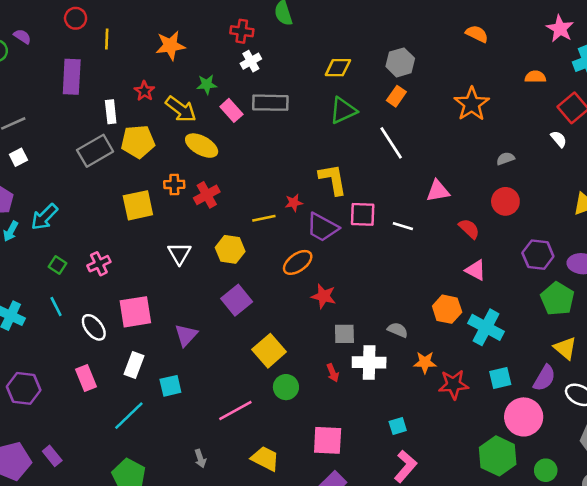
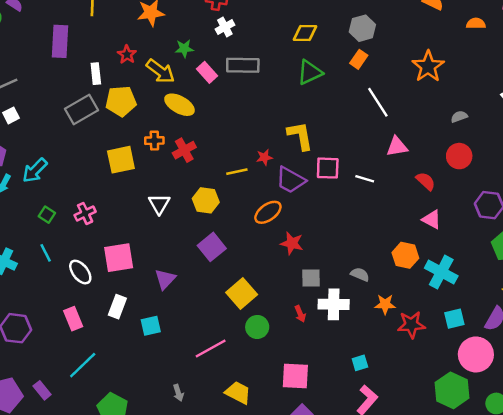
orange semicircle: (535, 77) -> (476, 23), moved
white line: (391, 143) -> (378, 102), moved
cyan line: (129, 416) -> (83, 365), moved

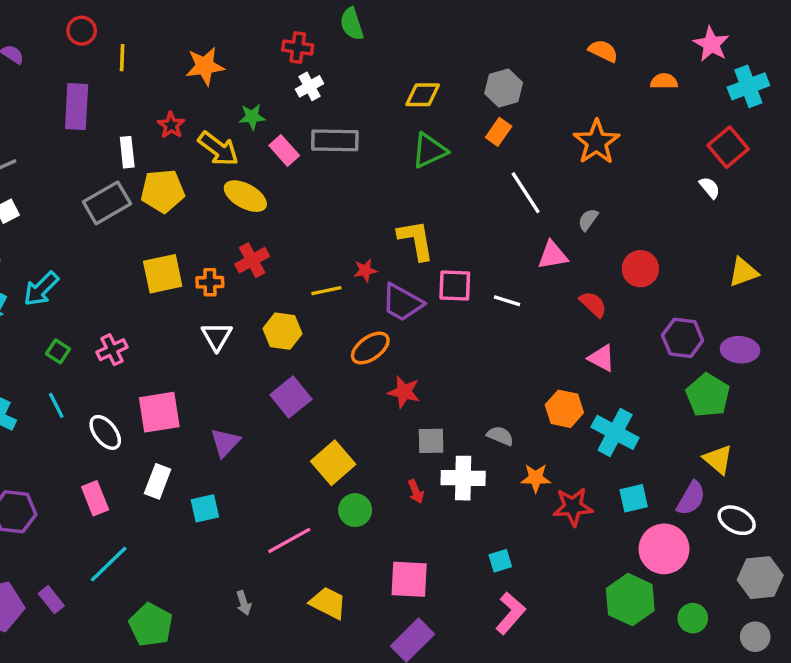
gray semicircle: (459, 117) -> (588, 220), moved, turned -35
orange cross: (154, 141) -> (210, 282), moved

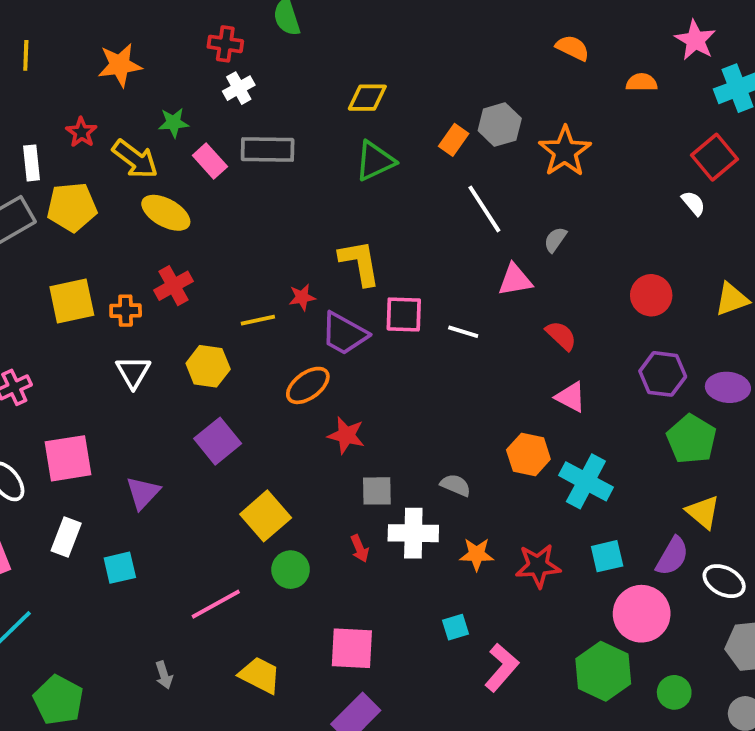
gray hexagon: (504, 88) -> (500, 125), moved
red circle: (640, 269) -> (651, 295), moved
orange star: (536, 478) -> (477, 554), moved
pink L-shape: (510, 613) -> (502, 667), moved

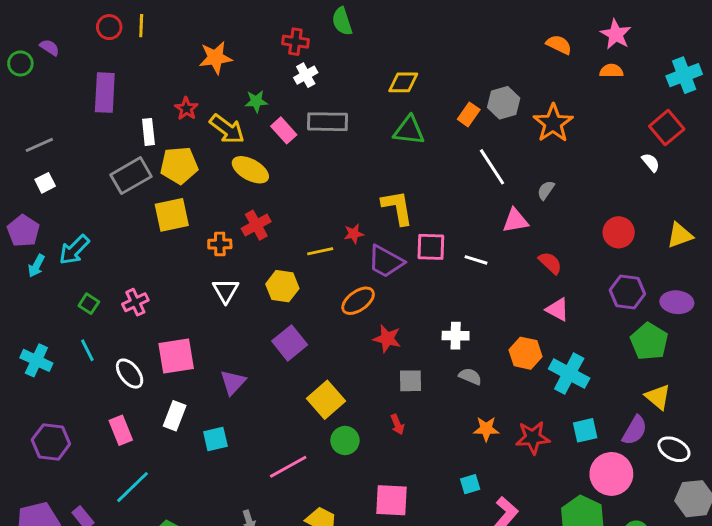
pink star: (695, 40) -> (616, 34), moved
yellow line: (26, 55) -> (141, 26), moved
green triangle: (375, 161) -> (409, 130), turned 32
yellow square: (72, 301) -> (172, 215), moved
white cross: (413, 533) -> (456, 336), moved, size x0.7

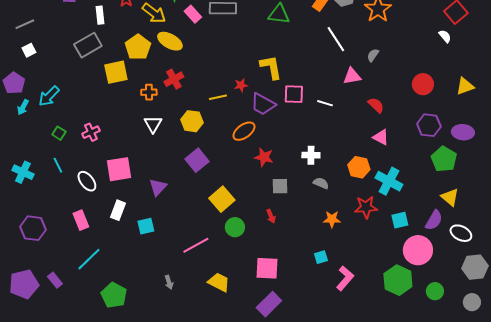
yellow pentagon: (179, 165) -> (138, 47), moved, turned -30
red star: (533, 438) -> (366, 207), moved

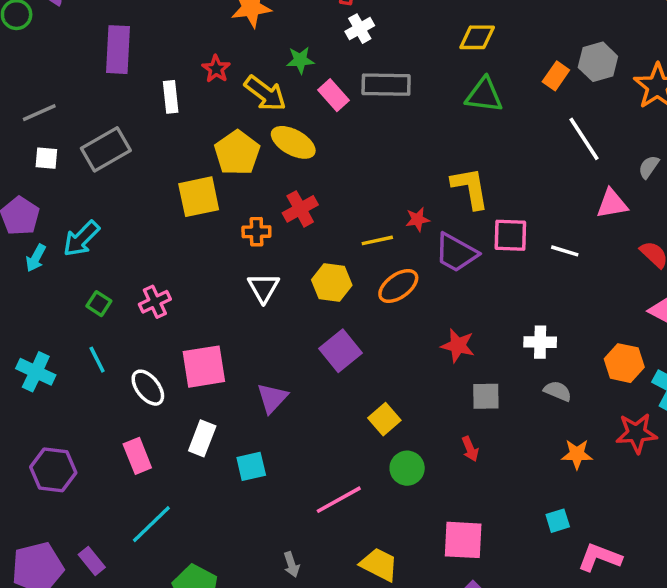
gray rectangle: (88, 45) -> (106, 149), moved
white square: (29, 50) -> (46, 158), turned 32
orange ellipse: (244, 131) -> (398, 286), moved
yellow square: (222, 199) -> (384, 419), size x0.7
pink L-shape: (345, 278) -> (600, 557), turned -110

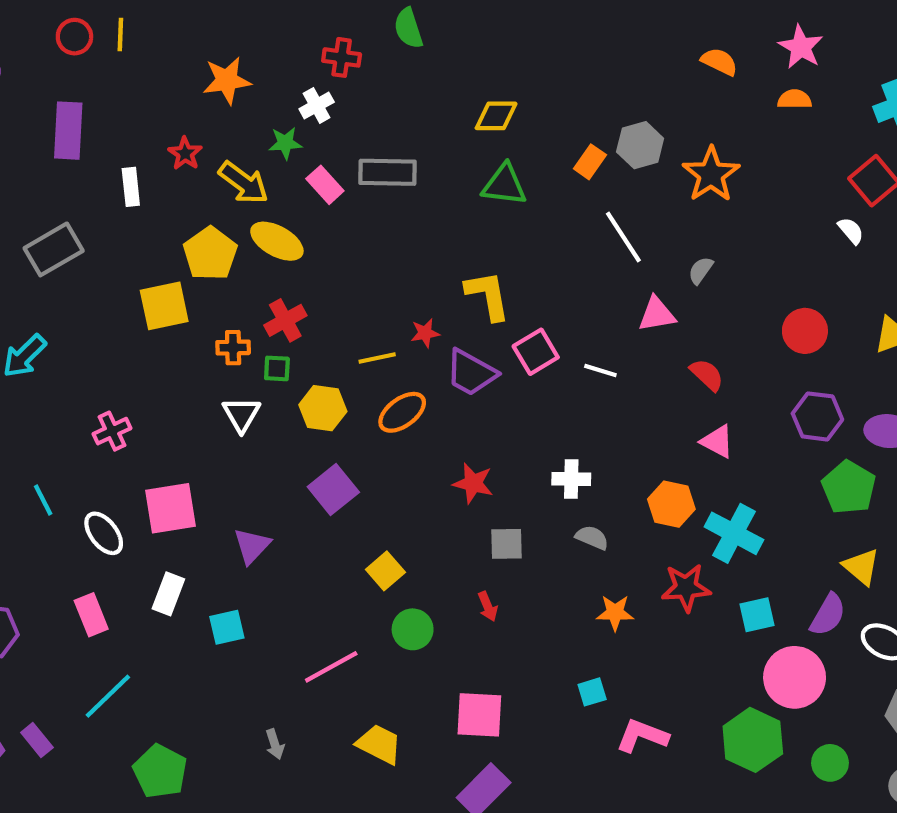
white cross: (360, 29) -> (317, 105), moved
pink square: (510, 235) -> (536, 352), turned -33
green square: (99, 304) -> (277, 368), moved, turned -30

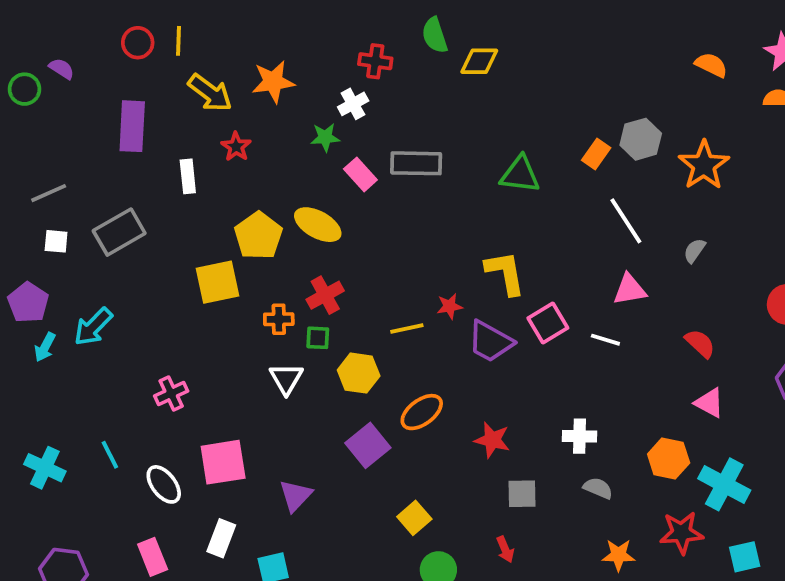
yellow diamond: (496, 116) -> (479, 61), moved
yellow arrow: (244, 183) -> (210, 93), moved
pink triangle: (657, 314) -> (630, 290), moved
orange ellipse: (402, 412) -> (422, 412), moved

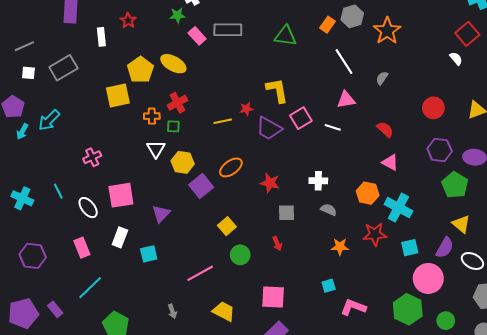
yellow hexagon: (359, 373) -> (183, 162), moved

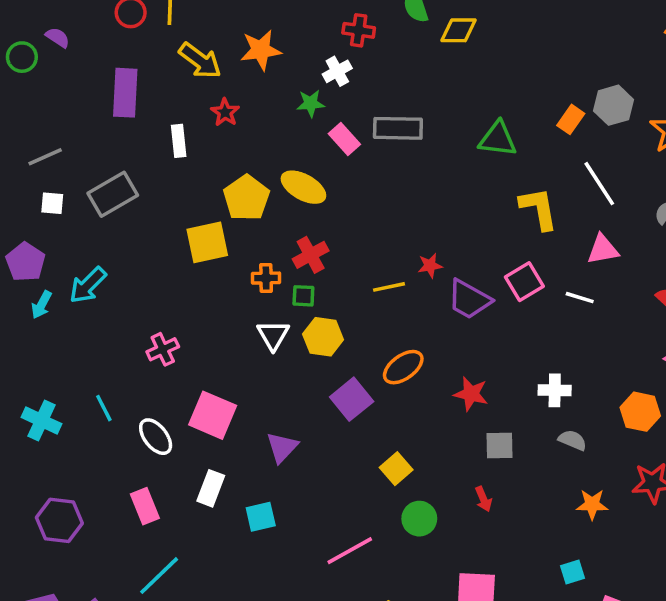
yellow L-shape: (277, 90) -> (539, 209), moved
yellow hexagon: (183, 162) -> (323, 337), moved
pink square: (121, 195) -> (213, 415), turned 32

